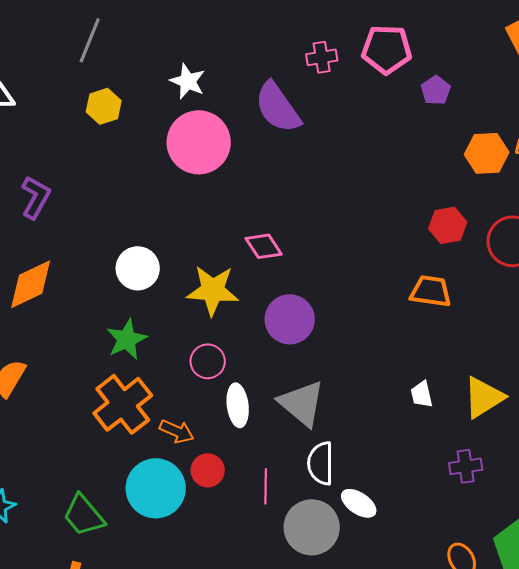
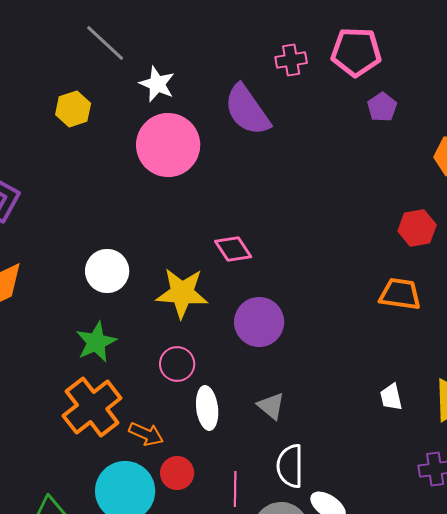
gray line: (90, 40) -> (105, 43), moved, turned -69
purple pentagon: (436, 90) -> (382, 107), moved
gray triangle: (302, 403) -> (271, 406), size x0.6

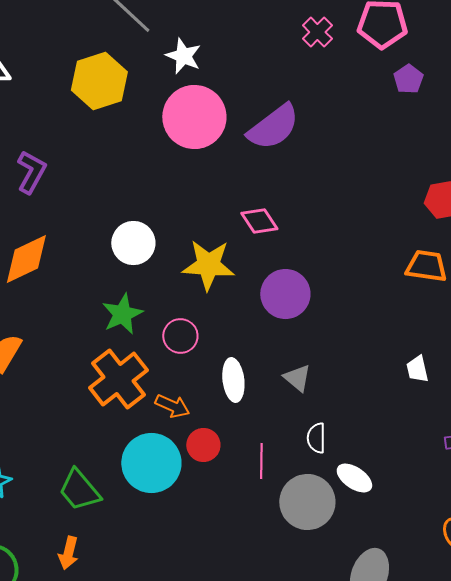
pink cross: (291, 60) -> (317, 32), turned -36
yellow hexagon: (73, 109) -> (99, 81), size x1.6
purple semicircle: (247, 110) -> (273, 127), moved, turned -92
pink circle: (177, 364) -> (180, 336), moved
white semicircle: (290, 466) -> (316, 438), size x0.7

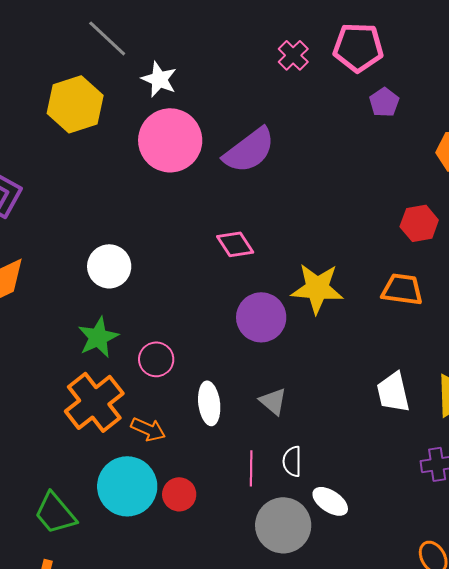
yellow star: (208, 265) -> (317, 288), moved
white trapezoid: (417, 369) -> (393, 392), size x1.5
red circle: (203, 445) -> (179, 494), moved
pink line: (261, 461) -> (251, 468), moved

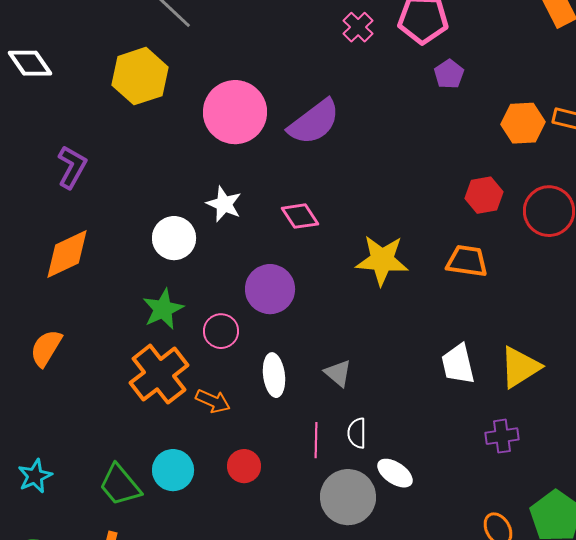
white star: (159, 79) -> (224, 204), moved
purple circle: (261, 317) -> (270, 289), moved
cyan circle: (127, 486) -> (173, 470), moved, size x0.7

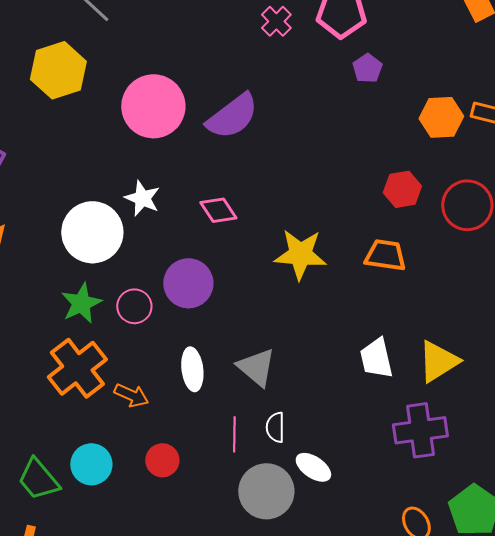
white circle: (174, 238) -> (92, 232), size x1.4
pink circle: (221, 331) -> (134, 306), moved
gray triangle: (338, 373) -> (256, 367), size x1.4
purple cross: (502, 436) -> (420, 430), size x1.6

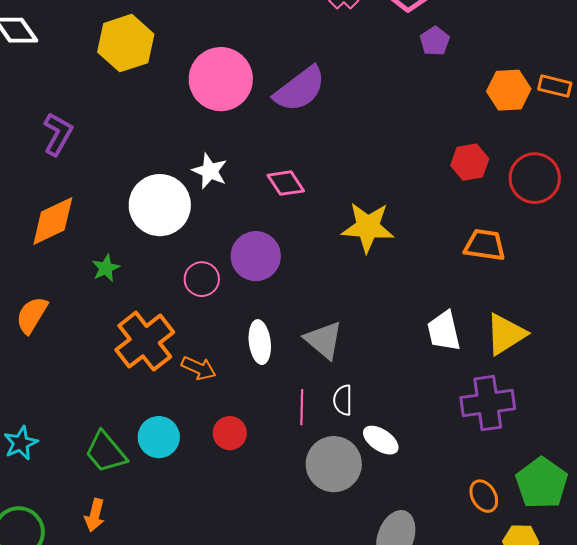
orange trapezoid: (385, 255) -> (485, 245), moved
green star: (81, 303) -> (106, 268), moved, size x0.7

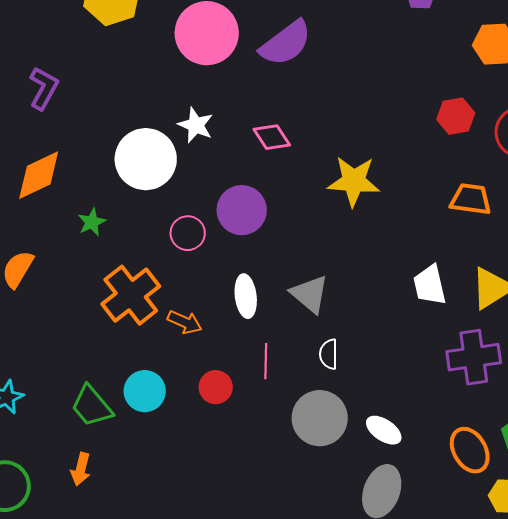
pink line: (302, 407) -> (266, 361), moved
white ellipse: (381, 440) -> (384, 430), moved
orange ellipse: (484, 496) -> (470, 450), size x1.4

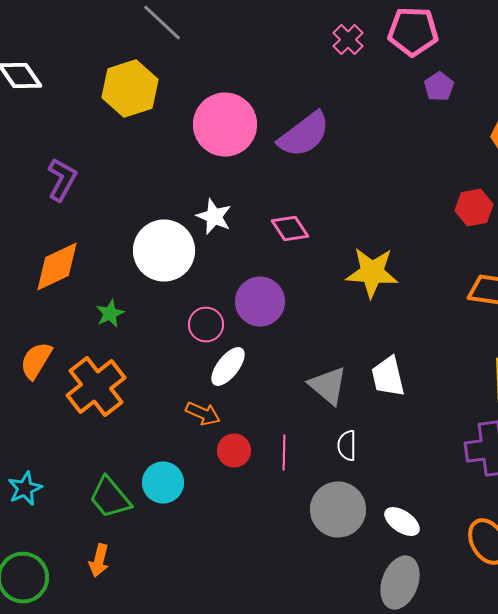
white trapezoid: (430, 285) -> (388, 377), moved
orange cross: (131, 295) -> (96, 387), moved
white ellipse: (246, 296) -> (228, 367), moved, turned 45
red circle: (216, 387) -> (234, 451), moved

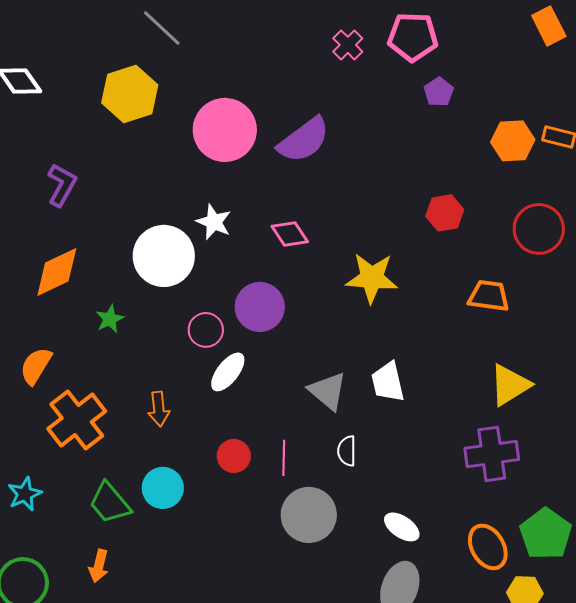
red hexagon: (474, 208) -> (445, 213), moved
orange cross: (96, 387) -> (77, 420), moved
orange arrow: (203, 414) -> (159, 409), moved, turned 60
gray circle: (338, 510) -> (309, 515), moved

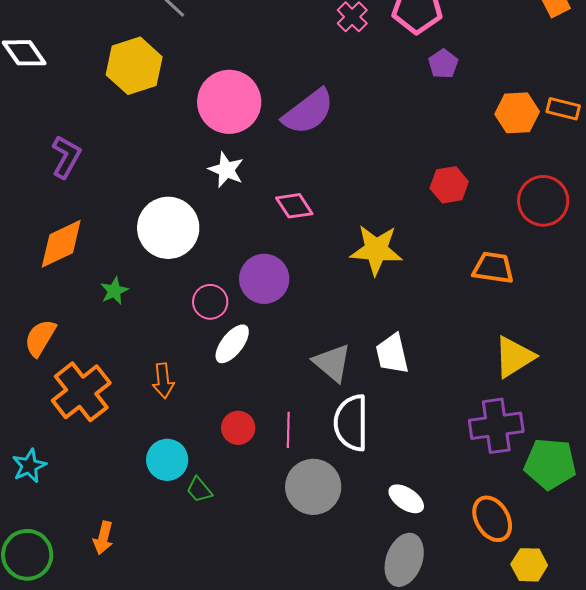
white star: (214, 222) -> (226, 170), moved
white semicircle: (347, 451) -> (351, 423), size x1.8
green trapezoid: (110, 503) -> (199, 490), moved, size x0.6
green pentagon: (546, 534) -> (550, 464), moved, turned -30

